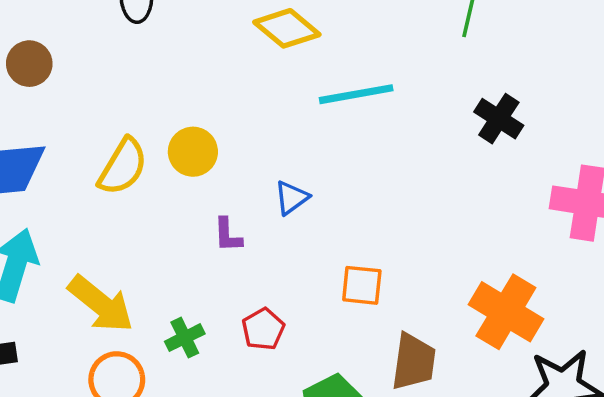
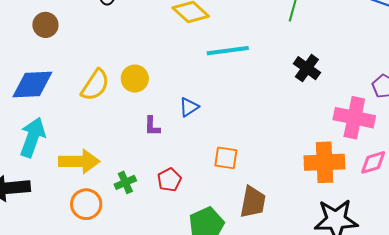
yellow arrow: (101, 304) -> (79, 161), turned -42
orange cross: (506, 312) -> (324, 162), moved, turned -36

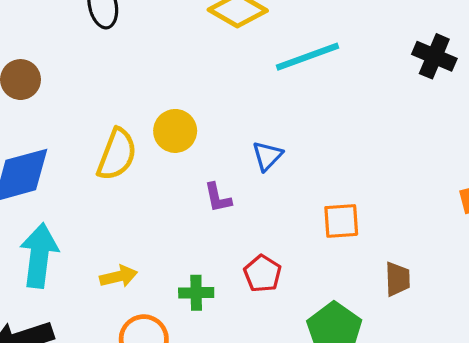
yellow arrow: (79, 161) -> (119, 276), size x0.6
green cross: (125, 182) -> (196, 293), turned 35
brown trapezoid: (253, 202) -> (397, 279), size x0.7

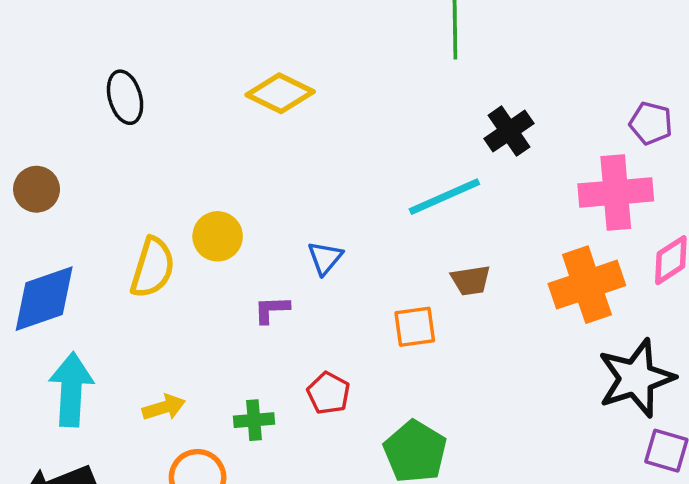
black cross: (434, 56) -> (509, 131), turned 36
cyan line: (308, 57) -> (444, 197), moved
purple L-shape: (218, 198) -> (272, 310), turned 104
brown trapezoid: (397, 279) -> (471, 280), moved, turned 87

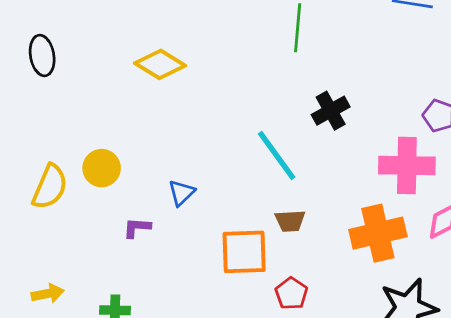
cyan line: (444, 197) -> (277, 155), turned 72
orange square: (415, 327) -> (244, 252), size x1.5
red pentagon: (329, 393) -> (291, 293), moved

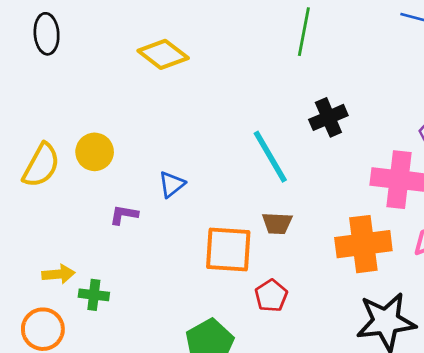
yellow arrow: (48, 294) -> (58, 274), moved

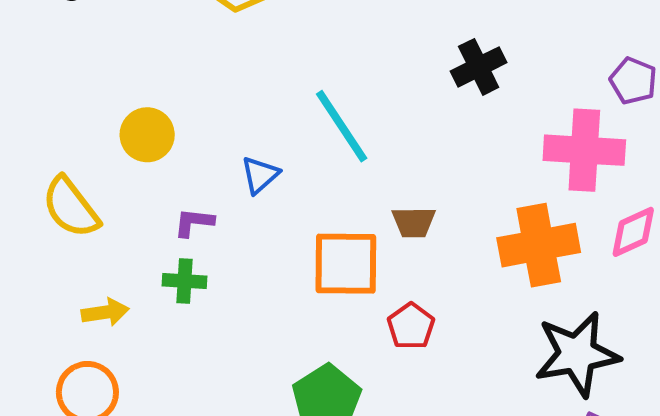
cyan line: (270, 157) -> (342, 126), moved
yellow semicircle: (41, 165) -> (71, 207), moved, turned 117
green cross: (94, 295) -> (185, 281), moved

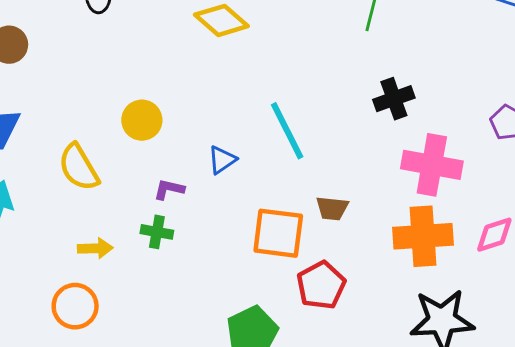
pink cross: (584, 150) -> (432, 165), moved
red pentagon: (411, 326) -> (321, 285), size x1.4

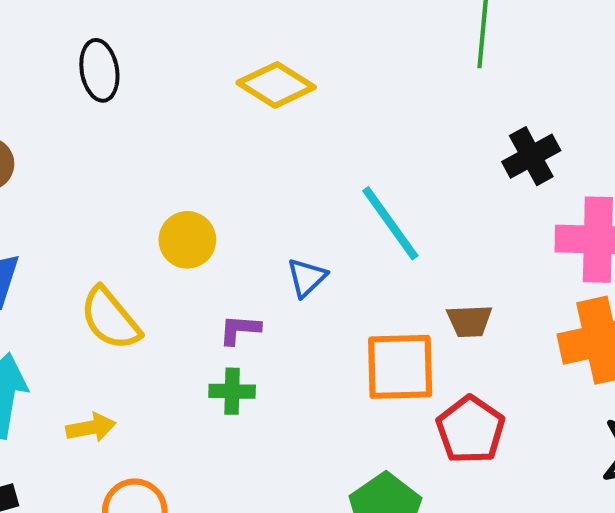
yellow arrow: (95, 248) -> (91, 428), moved

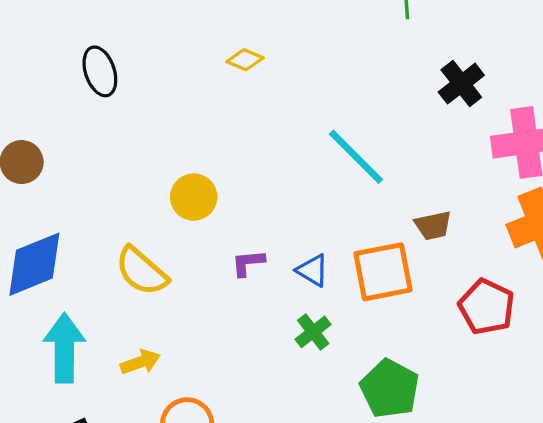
yellow diamond: (276, 85) -> (245, 60), size x0.6
blue triangle: (307, 278) -> (313, 270), moved, turned -36
green cross: (232, 391) -> (313, 332), moved, turned -30
red pentagon: (471, 430) -> (487, 307), moved

